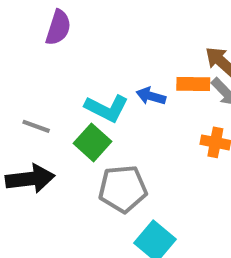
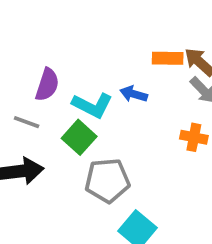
purple semicircle: (58, 28) -> (47, 85), moved
orange rectangle: (193, 84) -> (168, 58), moved

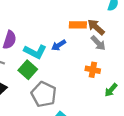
blue arrow: (134, 94) -> (59, 45), turned -48
gray pentagon: (107, 181) -> (44, 94), turned 30

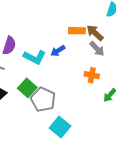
green square: (28, 70) -> (27, 88), moved

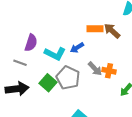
gray arrow: (97, 49) -> (95, 69), moved
gray pentagon: (43, 99) -> (68, 78), moved

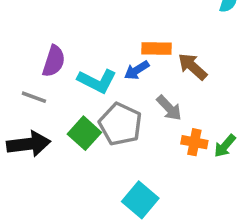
orange rectangle: (95, 29) -> (156, 49), moved
brown arrow: (112, 31) -> (192, 67), moved
orange cross: (109, 71) -> (194, 142), moved

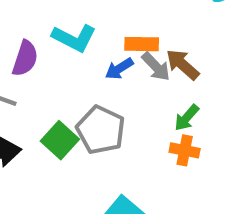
cyan L-shape: (97, 81) -> (74, 38), moved
gray arrow: (169, 108) -> (156, 67), moved
green arrow: (225, 146) -> (187, 118), moved

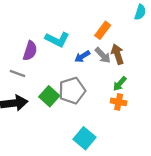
orange rectangle: (142, 44) -> (103, 30), moved, turned -54
brown arrow: (183, 65) -> (117, 54), turned 30
gray pentagon: (101, 130) -> (72, 91), turned 30

